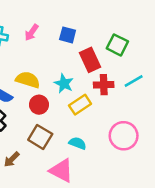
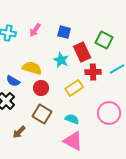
cyan star: (64, 83) -> (61, 60), moved
pink triangle: (61, 171) -> (73, 141), moved

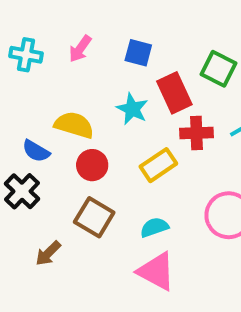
cyan semicircle: (72, 119) -> (154, 227), turned -40

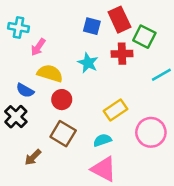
pink arrow: (80, 49) -> (38, 47), moved
red rectangle: (174, 93) -> (119, 20), moved
red cross: (196, 133) -> (122, 54), moved
yellow rectangle: (158, 165) -> (115, 110), moved

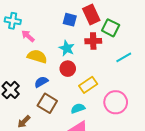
pink arrow: (38, 47) -> (28, 36), turned 96
blue semicircle: (25, 90) -> (41, 82), moved, turned 120
red circle: (62, 100) -> (68, 69), moved

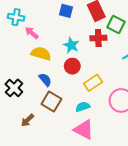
blue square: (70, 20) -> (66, 11), moved
blue semicircle: (41, 82) -> (45, 80), turned 80

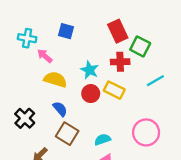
blue square: (66, 11) -> (66, 31), moved
yellow rectangle: (93, 83) -> (114, 90), moved, turned 60

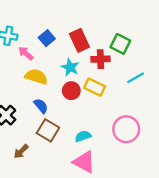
blue square: (66, 31) -> (47, 38), moved, turned 35
red rectangle: (118, 31) -> (79, 40), moved

